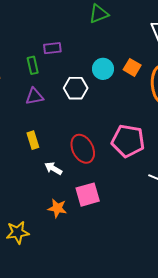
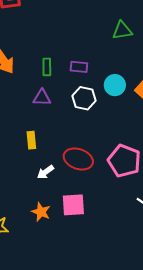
purple rectangle: (52, 48) -> (79, 67), moved
red ellipse: (83, 149) -> (78, 159), turned -56
white arrow: (53, 168) -> (45, 172), turned -78

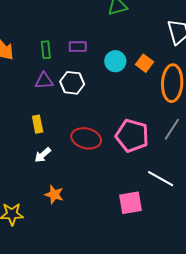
white hexagon: (84, 98) -> (72, 83), moved
white arrow: (45, 172) -> (43, 155), moved
pink square: (73, 205) -> (131, 203), moved

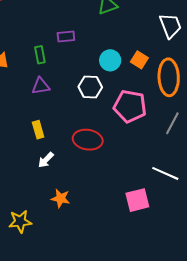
purple rectangle: (78, 47) -> (66, 37), moved
white hexagon: (72, 83) -> (90, 87), moved
pink pentagon: (132, 136) -> (130, 106), moved

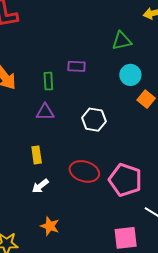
cyan circle: (110, 60) -> (130, 75), moved
pink pentagon: (130, 106) -> (125, 180), moved

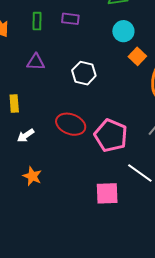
green rectangle: (48, 81) -> (37, 21), moved
yellow rectangle: (37, 155) -> (14, 103), moved

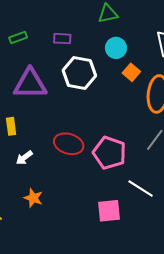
green rectangle: (37, 21) -> (18, 38), moved, turned 72
purple triangle: (36, 62) -> (30, 84), size x1.8
white hexagon: (84, 73) -> (79, 73), moved, size x1.4

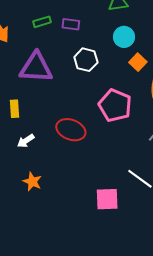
green rectangle: (18, 38) -> (42, 22), moved
white hexagon: (79, 73) -> (86, 60), size x0.7
pink pentagon: (109, 153) -> (115, 105), moved

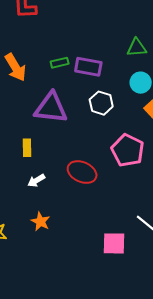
purple rectangle: (71, 24) -> (88, 67), size x1.5

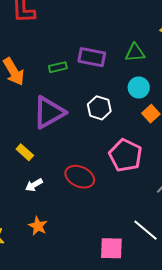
purple rectangle: (88, 67) -> (92, 57), moved
purple triangle: (51, 108) -> (49, 112), turned -36
yellow rectangle: (27, 148) -> (25, 152), turned -48

